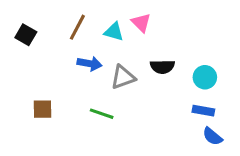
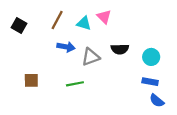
green line: (102, 114) -> (75, 84), turned -30

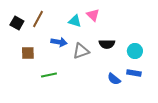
brown line: (57, 20) -> (38, 19), moved
brown square: (31, 80) -> (28, 53), moved
green line: (75, 84) -> (49, 75), moved
blue semicircle: (157, 101) -> (114, 79), moved

